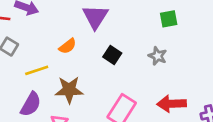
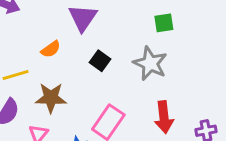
gray star: (158, 56) -> (150, 64), size x1.6
red arrow: (172, 104) -> (164, 117), turned -96

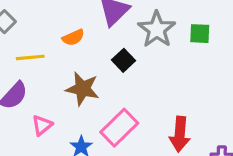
gray star: (150, 64) -> (157, 29), moved
brown star: (51, 98) -> (83, 89), moved

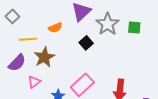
brown star: (83, 89) -> (44, 57), moved, turned 30

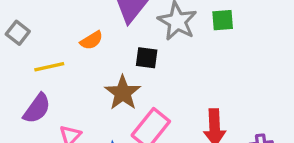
black square: (86, 43) -> (147, 58), turned -32
brown star: (44, 57) -> (123, 93), moved

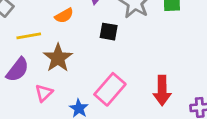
brown star: (123, 93) -> (58, 58), moved

